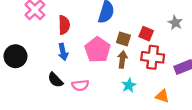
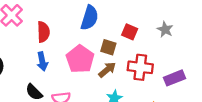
red square: (146, 34) -> (130, 32), moved
brown arrow: (122, 59) -> (107, 70), turned 42

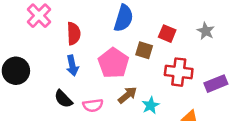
brown arrow: (107, 70) -> (127, 95), moved

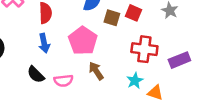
brown square: (144, 50) -> (112, 18), moved
brown arrow: (127, 95) -> (96, 71), turned -84
cyan star: (151, 105) -> (135, 81), moved

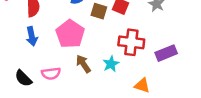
black semicircle: (36, 75) -> (23, 78), moved
cyan star: (135, 81) -> (111, 64), moved

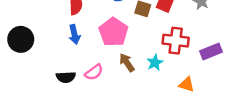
pink semicircle: (51, 73) -> (94, 72), turned -30
black semicircle: (23, 78) -> (66, 77), turned -48

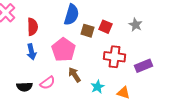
cyan star: (155, 63) -> (98, 87), moved

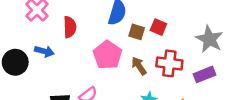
gray star: (136, 25) -> (209, 39), moved, size x1.6
blue arrow: (32, 52) -> (44, 51), moved, turned -63
brown arrow: (74, 75) -> (139, 66), moved

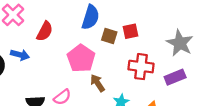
red semicircle: (70, 27) -> (45, 31), turned 30
red square: (158, 27) -> (130, 31), turned -35
brown arrow: (139, 66) -> (98, 83), moved

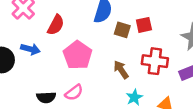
pink pentagon: (81, 58) -> (78, 55), moved
brown arrow: (98, 83) -> (121, 70), moved

